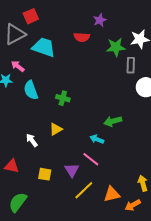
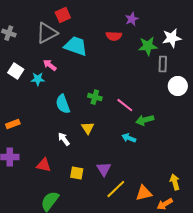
cyan semicircle: (31, 90) -> (63, 104), moved
yellow triangle: (56, 129) -> (88, 128), turned -32
pink line: (91, 159) -> (125, 105), moved

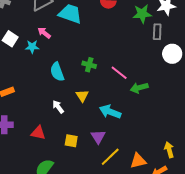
cyan arrow: (129, 138) -> (110, 112), moved, size x1.5

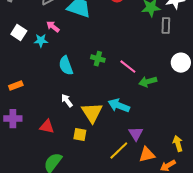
white circle: (172, 54) -> (181, 63), moved
yellow triangle: (82, 96) -> (92, 113), moved, size x1.6
purple triangle: (98, 137) -> (136, 134), moved

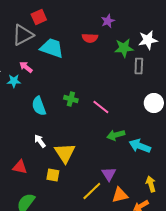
green arrow: (148, 82) -> (116, 135), moved
cyan arrow: (119, 106) -> (140, 146), moved

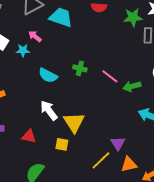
cyan semicircle: (39, 106) -> (48, 75), turned -42
green arrow: (116, 135) -> (132, 86), moved
white arrow: (40, 141) -> (49, 110), size x1.5

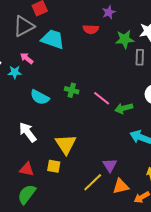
white arrow: (49, 110) -> (28, 132), moved
red triangle: (29, 136) -> (27, 169), moved

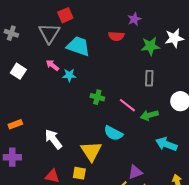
gray triangle: (24, 26) -> (49, 33), turned -30
gray rectangle: (140, 57) -> (149, 78), moved
cyan star: (15, 72) -> (69, 75), moved
cyan semicircle: (40, 97) -> (113, 133), moved
purple triangle: (110, 165) -> (135, 172), turned 42

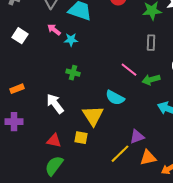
green cross: (97, 97) -> (73, 73), moved

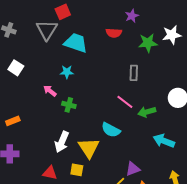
pink arrow: (54, 30) -> (50, 91), moved
gray rectangle: (151, 43) -> (134, 73), moved
white arrow: (55, 104) -> (62, 142), moved, turned -120

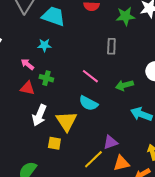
pink line: (125, 102) -> (90, 76), moved
red triangle: (50, 173) -> (27, 88), moved

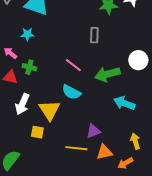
green arrow: (124, 85) -> (107, 74), size x1.4
yellow line: (93, 159) -> (76, 148), turned 50

